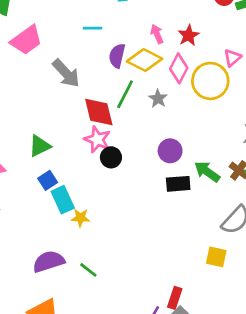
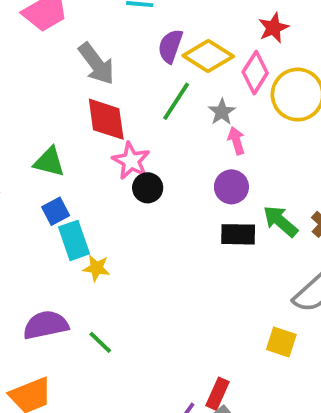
pink arrow: (157, 34) -> (236, 141), moved
red diamond: (99, 112) -> (106, 119), moved
green triangle: (40, 146) -> (49, 162), turned 35

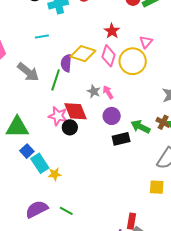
purple semicircle: (170, 46) -> (66, 63), moved
green line: (176, 101) -> (56, 80), moved
gray star: (222, 112) -> (94, 91), moved
red diamond: (106, 119) -> (75, 111), moved
green triangle: (49, 162) -> (17, 127), size x1.4

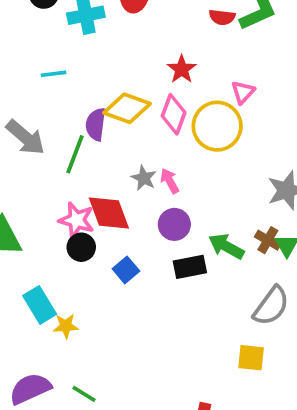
black circle: (70, 127) -> (81, 247), moved
blue square: (27, 151) -> (126, 270), moved

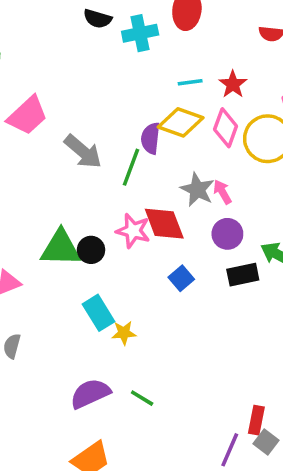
cyan line: (54, 74) -> (190, 82), moved
gray star: (144, 178) -> (197, 190), size x1.4
black circle: (81, 247) -> (91, 250), moved

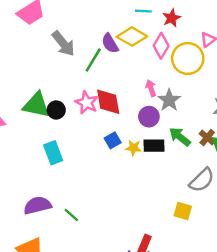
purple semicircle: (151, 138) -> (110, 43), turned -48
gray star: (197, 190) -> (169, 100), moved
yellow star: (124, 333) -> (134, 148), moved

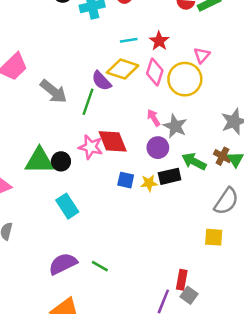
blue square: (113, 140) -> (126, 180), turned -35

